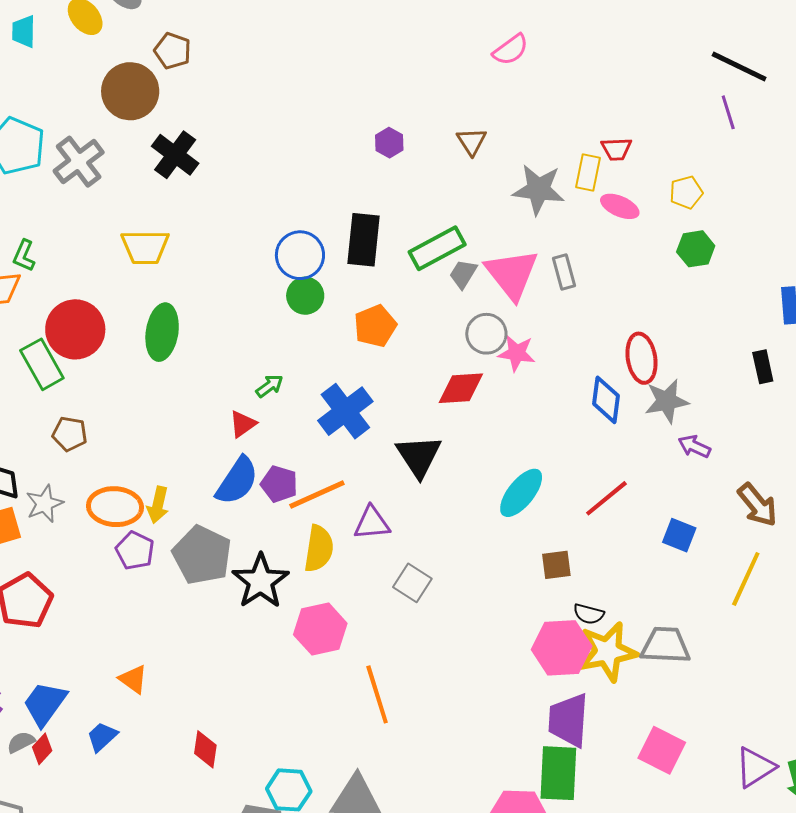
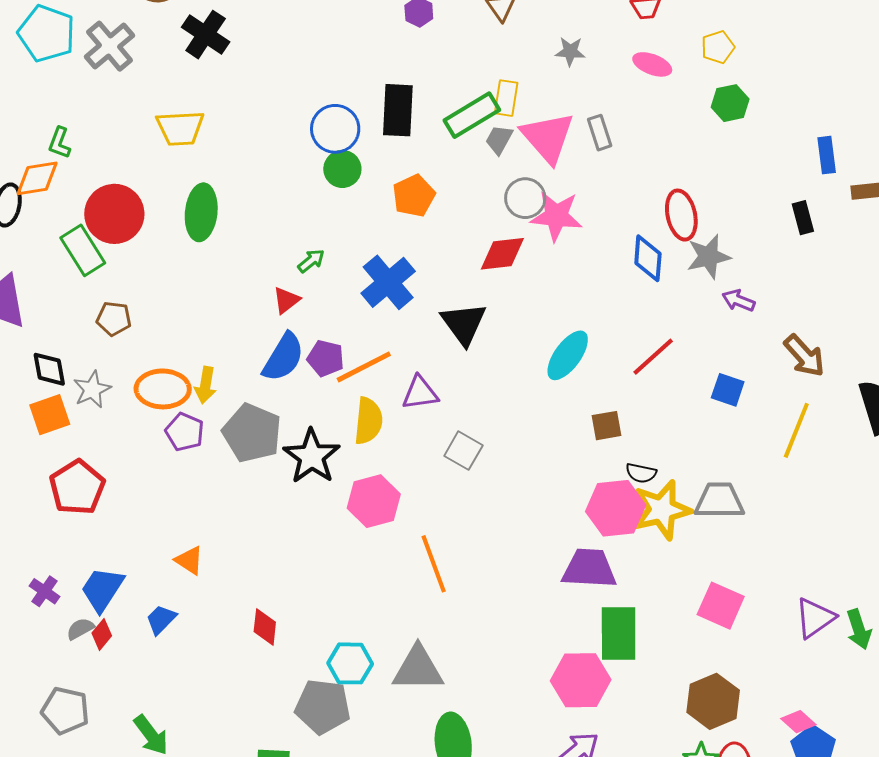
yellow rectangle: (588, 173) -> (506, 98), moved
gray star: (538, 189) -> (570, 51), size x0.6
pink star: (517, 353) -> (556, 216), size x1.4
purple trapezoid: (568, 720) -> (589, 569), moved, turned 92

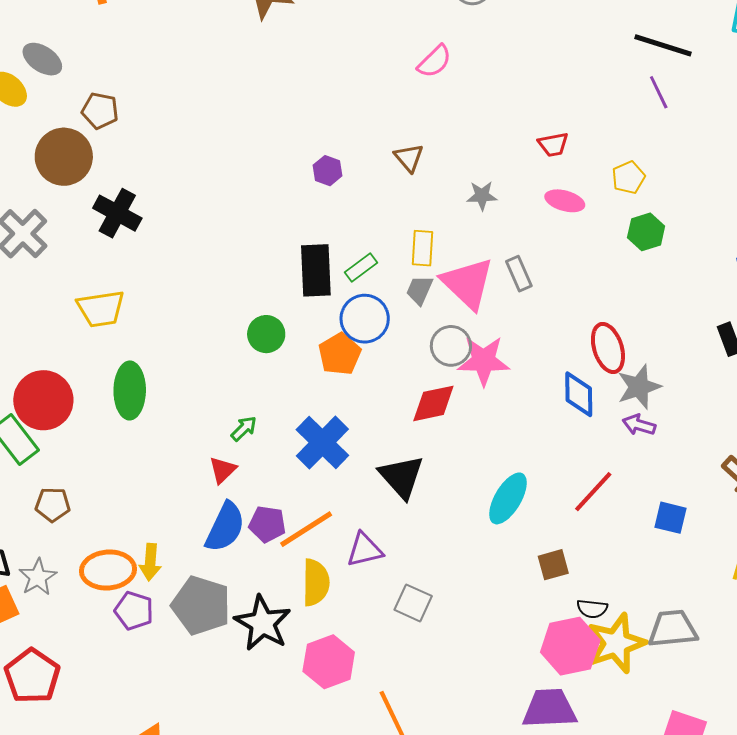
green rectangle: (472, 115) -> (361, 268), moved, size x0.6
blue circle: (335, 129) -> (365, 319), moved
purple arrow: (738, 300) -> (639, 425), moved

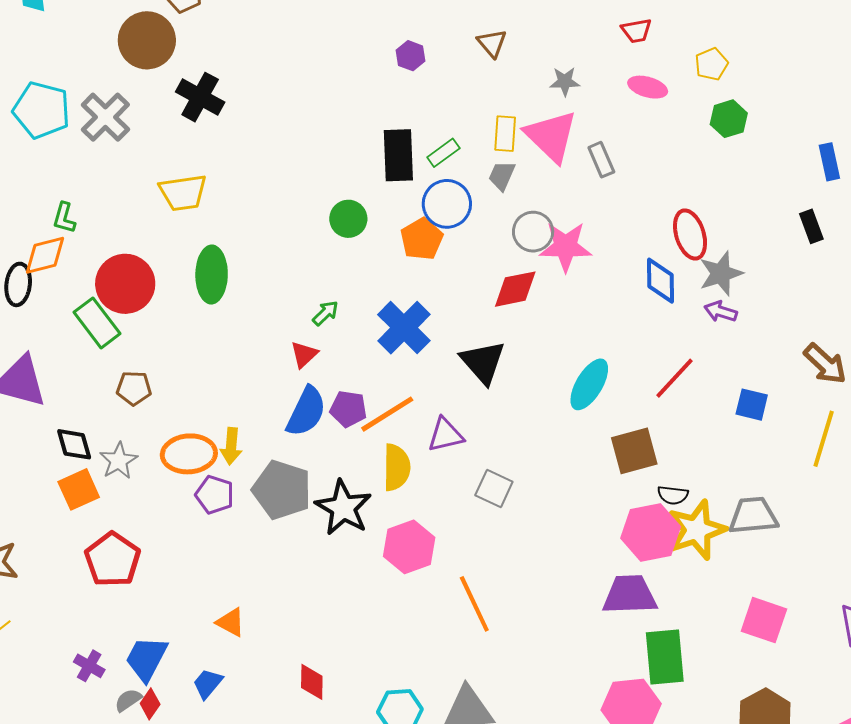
pink triangle: (468, 283) -> (551, 136), moved
brown square: (553, 565) -> (634, 451), size x1.5

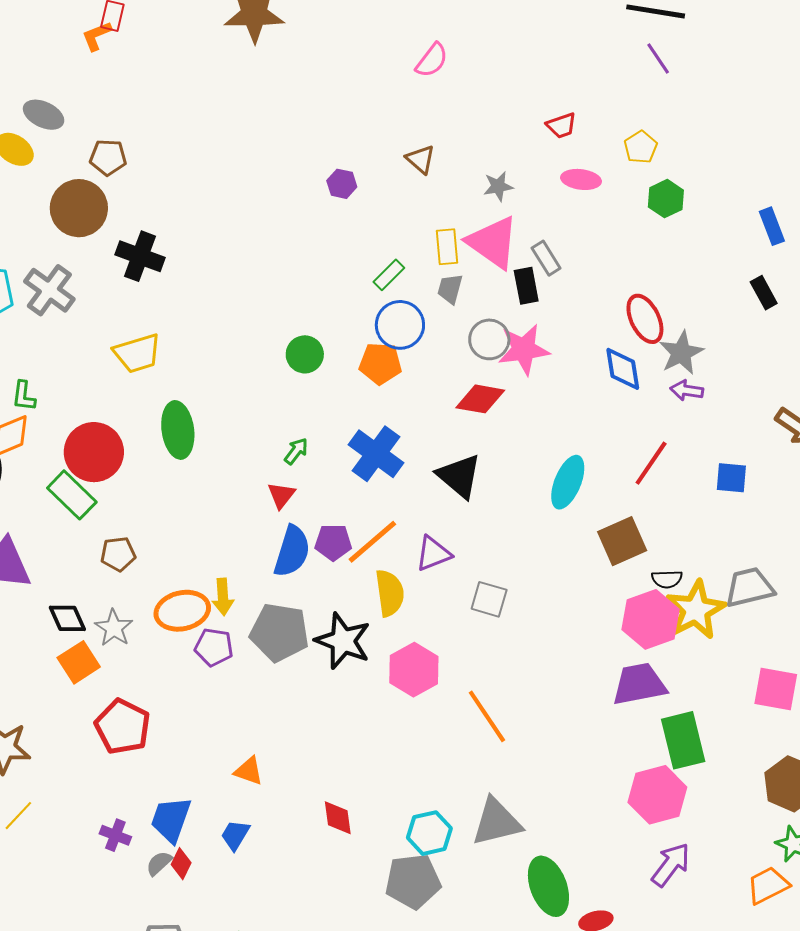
black rectangle: (398, 155) -> (526, 286), moved, size x0.7
orange pentagon: (422, 239) -> (380, 364), turned -30
red diamond: (515, 289) -> (480, 399), turned 30

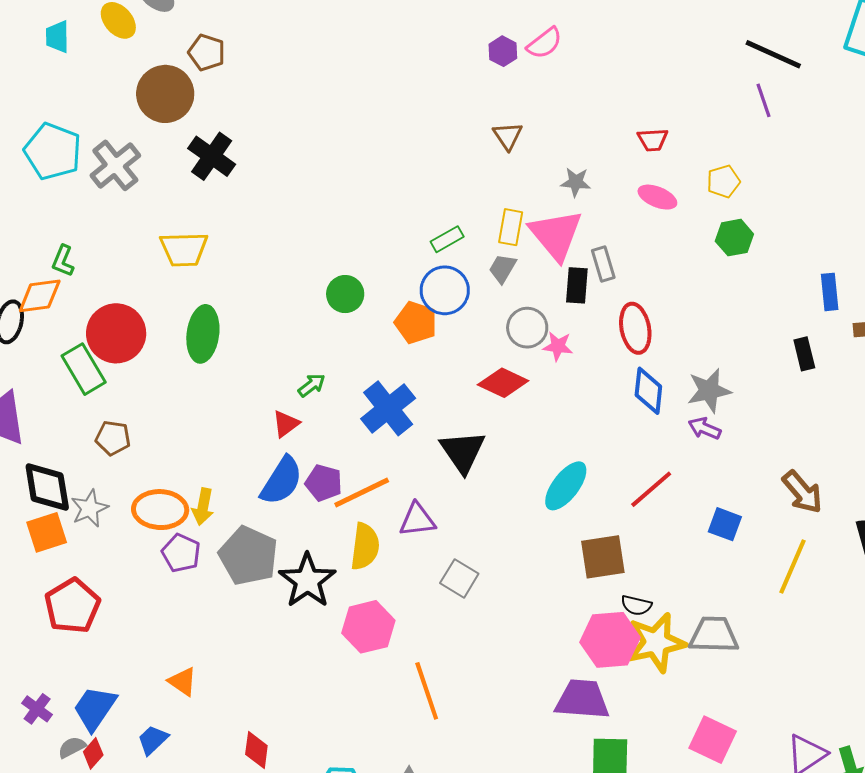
purple hexagon: (342, 184) -> (503, 51), moved
red ellipse: (645, 319) -> (635, 328), moved
pink star: (524, 349) -> (558, 346), size x0.6
black diamond: (67, 618) -> (47, 487), size x1.4

